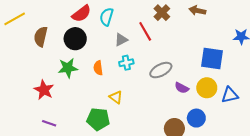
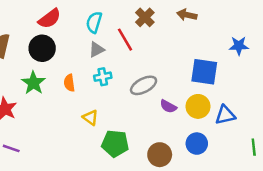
cyan semicircle: (107, 17) -> (94, 22), moved
green star: (68, 68) -> (33, 83), turned -30
blue circle: (196, 118) -> (197, 144), moved
green pentagon: (98, 119) -> (115, 144), moved

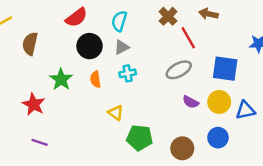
red line: (125, 40) -> (188, 38), moved
black circle: (42, 48) -> (90, 46), moved
gray ellipse: (144, 85) -> (179, 70), moved

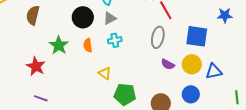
gray ellipse: (179, 70) -> (158, 37), turned -50

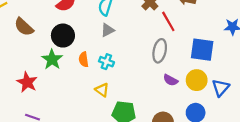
brown semicircle: (33, 15) -> (24, 27), turned -60
black circle: (83, 17) -> (63, 36), moved
cyan cross: (115, 40) -> (106, 62), moved, turned 32
blue triangle: (214, 71) -> (221, 88), turned -36

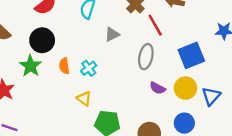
gray triangle: (107, 30) -> (112, 34), moved
blue square: (202, 50) -> (191, 55), turned -30
cyan cross: (106, 62) -> (89, 68), turned 32

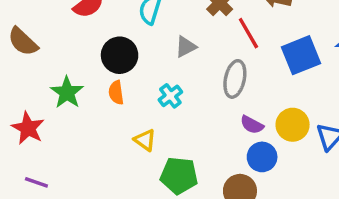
black circle: (42, 40) -> (120, 55), moved
blue square: (191, 55) -> (301, 55), moved
cyan cross: (89, 68) -> (170, 96), moved
blue circle: (184, 123) -> (262, 157), moved

